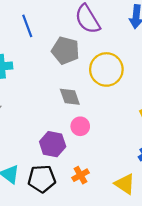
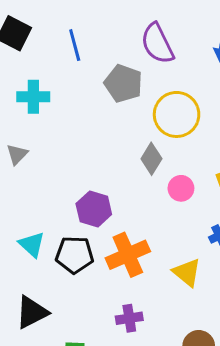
gray diamond: (70, 97) -> (151, 159), moved, turned 45
pink circle: (80, 126) -> (181, 188), moved
orange cross: (81, 175) -> (128, 255), size x1.8

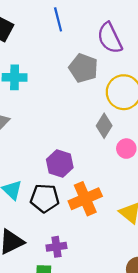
blue line: (75, 45) -> (58, 19), moved
purple cross: (129, 318) -> (56, 247), moved

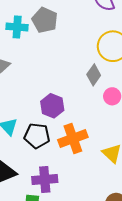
gray pentagon: (83, 68) -> (45, 20), moved
purple cross: (56, 247) -> (45, 179), size x1.4

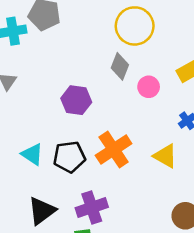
purple hexagon: (52, 106) -> (76, 100), moved

